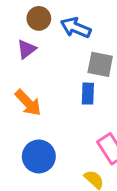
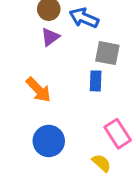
purple triangle: (27, 49) -> (50, 37), moved

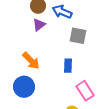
blue rectangle: (96, 81) -> (68, 66), moved
blue circle: (49, 141) -> (24, 87), moved

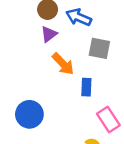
orange arrow: (31, 61) -> (63, 64), moved

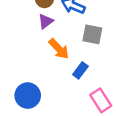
blue rectangle: (86, 87) -> (80, 70), turned 35

